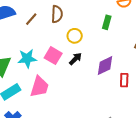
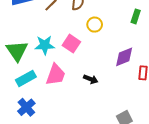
green rectangle: (107, 22) -> (136, 16), moved
black arrow: (75, 59) -> (91, 79), moved, turned 64

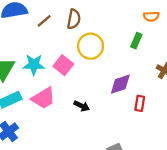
yellow circle: (95, 25) -> (91, 46), size x1.5
pink trapezoid: (56, 75) -> (43, 98), turned 35

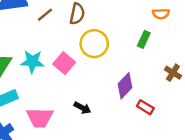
purple diamond: (120, 84) -> (125, 86), turned -30
pink trapezoid: (43, 98) -> (40, 118), moved, turned 30
red rectangle: (140, 103) -> (145, 107), turned -70

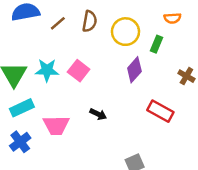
yellow circle: (94, 44) -> (125, 32), moved
purple diamond: (125, 86) -> (134, 70), moved
red rectangle: (145, 107) -> (160, 111), size x1.5

